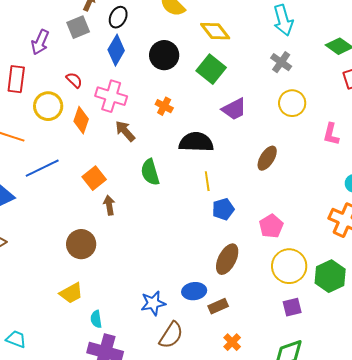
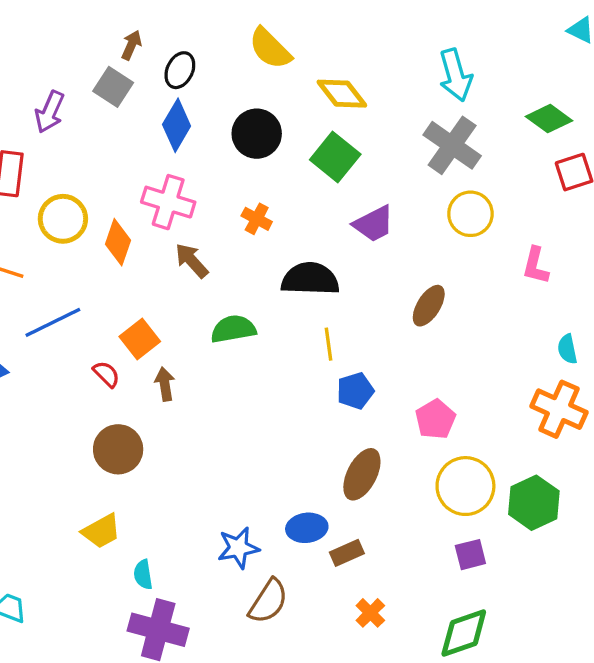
gray square: (78, 27) -> (113, 87), turned -35
gray cross: (281, 62) -> (452, 145), size x1.6
red semicircle: (74, 80) -> (106, 374), moved
green semicircle: (150, 172) -> (233, 329), turned 96

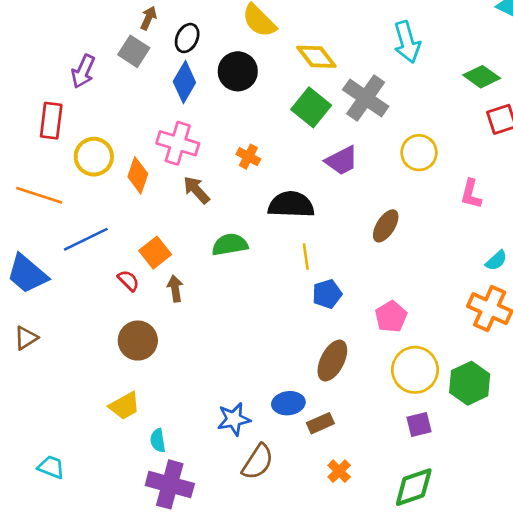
black circle: (257, 134) -> (238, 71), moved
gray cross: (452, 145) -> (366, 98), moved
cyan semicircle: (567, 349) -> (496, 261), turned -120

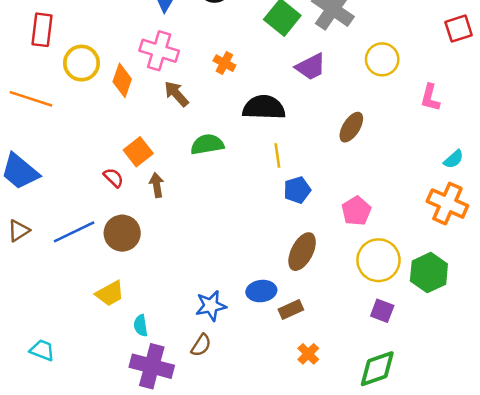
blue line: (86, 239) -> (74, 232), moved
purple square: (419, 424) -> (382, 311), turned 35
brown semicircle: (258, 462) -> (201, 345), moved, size x0.7

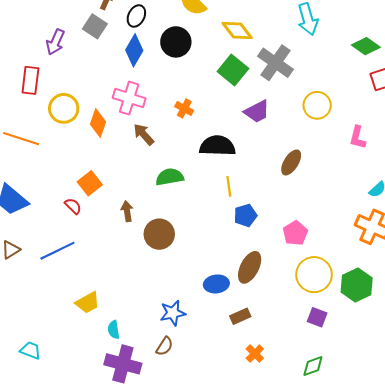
orange square: (138, 152) -> (90, 183), moved
red semicircle: (114, 178) -> (73, 206), moved
brown circle: (122, 233) -> (159, 234), moved
blue ellipse: (261, 291) -> (216, 284), moved
green diamond: (377, 369) -> (313, 366), size x0.7

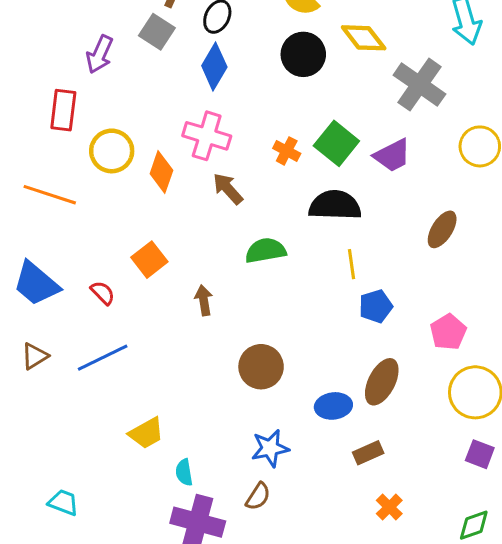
black circle: (176, 42) -> (303, 54), moved
green square: (233, 70) -> (336, 143), moved
red semicircle: (73, 206) -> (103, 293), moved
brown circle: (159, 234) -> (261, 367), moved

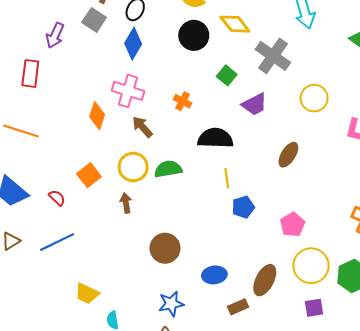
green square: (336, 143) -> (227, 75), moved, size x0.7
yellow circle: (112, 151) -> (133, 167), moved
brown ellipse: (382, 382) -> (265, 280), moved
yellow trapezoid: (146, 433) -> (87, 293), turned 55
purple square: (480, 454) -> (314, 308), turned -30

